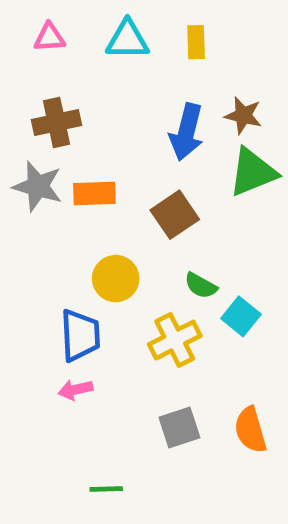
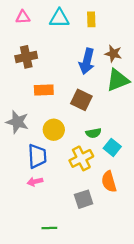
gray star: (38, 186) -> (17, 122), moved
brown square: (175, 215) -> (81, 100), turned -30
green semicircle: (201, 286) -> (93, 133), turned -40
orange semicircle: (250, 430) -> (109, 182), moved

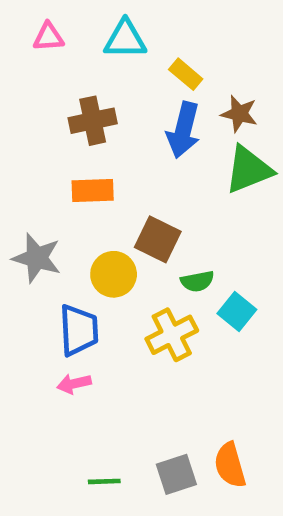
yellow rectangle: (91, 19) -> (186, 74), moved, turned -48
brown cross: (26, 57) -> (93, 121), moved
brown square: (81, 100) -> (158, 239), moved
orange semicircle: (109, 182) -> (230, 465), moved
gray square: (84, 199) -> (176, 474), moved

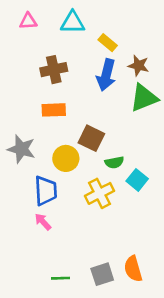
pink arrow: (74, 384) -> (43, 222), turned 60

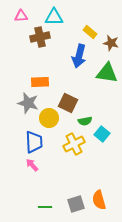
yellow rectangle: (108, 43) -> (90, 32), moved
brown star: (139, 66) -> (111, 43), moved
brown cross: (54, 70) -> (40, 37), moved
green triangle: (144, 98) -> (107, 73), turned 30
gray star: (21, 149) -> (28, 103), moved

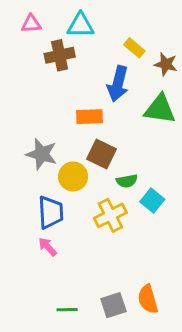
orange rectangle: (40, 82) -> (90, 117), moved

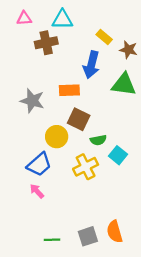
gray star: (42, 154) -> (32, 101), moved
blue trapezoid: (51, 212) -> (39, 164), turned 52

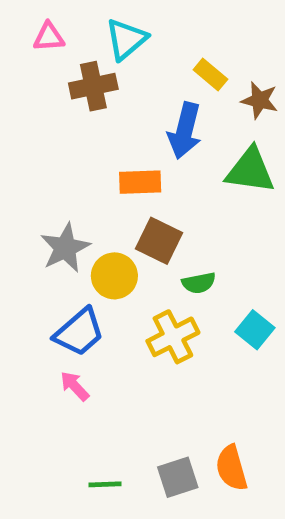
cyan triangle: (62, 20) -> (126, 39), turned -40
gray star: (32, 101) -> (65, 248), moved, turned 30
cyan square: (118, 155) -> (255, 330), moved

